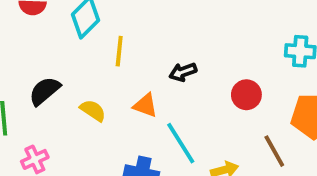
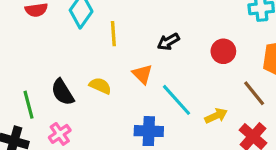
black semicircle: (45, 91) -> (63, 92), moved, turned -72
orange triangle: (145, 105) -> (142, 74), turned 35

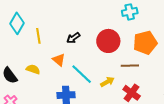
red circle: (223, 51) -> (108, 41), size x1.5
brown line: (254, 93) -> (130, 66), turned -48

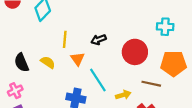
yellow line: (38, 36) -> (65, 39), moved

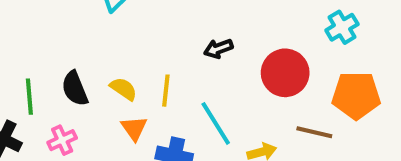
cyan cross: (165, 27) -> (342, 27), turned -35
yellow line: (65, 39) -> (166, 91), moved
orange triangle: (78, 59) -> (134, 128), moved

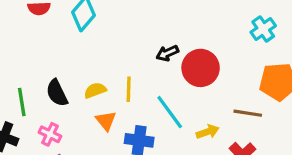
red circle: (285, 73) -> (201, 68), moved
yellow semicircle: (123, 89) -> (95, 90), turned -50
pink cross: (62, 140) -> (50, 134), turned -35

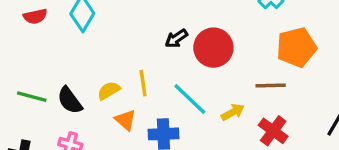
green line: (22, 102) -> (32, 97), moved, turned -56

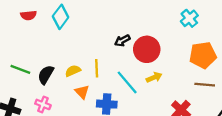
brown line: (271, 85) -> (205, 85), moved
black semicircle: (70, 100) -> (46, 75), turned 60
yellow arrow: (233, 112) -> (154, 77), moved

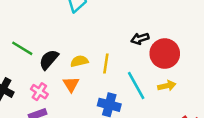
orange triangle: (82, 92) -> (71, 84), moved

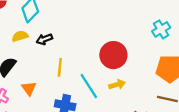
black arrow: (140, 39) -> (44, 39), moved
yellow semicircle: (79, 61) -> (20, 36), moved

